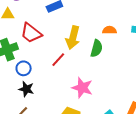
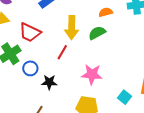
green semicircle: (96, 48) -> (97, 33), turned -120
black star: (26, 89) -> (49, 82), moved

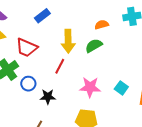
cyan square: (124, 97) -> (121, 88), moved

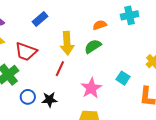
blue circle: (28, 84) -> (28, 97), moved
pink star: (90, 87) -> (91, 88), turned -30
cyan square: (121, 88) -> (123, 78), moved

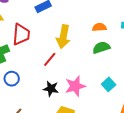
green semicircle: (93, 46) -> (101, 48), moved
red trapezoid: (26, 52) -> (21, 34), turned -120
black star: (49, 100) -> (51, 89), moved

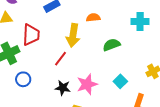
orange semicircle: (99, 27) -> (93, 18), moved

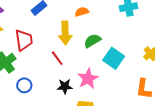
green semicircle: (112, 45) -> (92, 41), moved
red line: (61, 59) -> (57, 58), turned -63
cyan square: (120, 81) -> (114, 58), moved, size x1.5

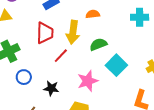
red trapezoid: (24, 40) -> (45, 33), moved
red line: (57, 58) -> (61, 56), turned 70
black star: (65, 86) -> (51, 88), moved

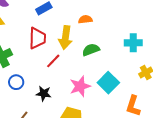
cyan cross: (140, 17) -> (133, 43), moved
cyan square: (116, 65) -> (108, 83), moved

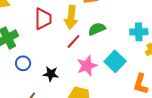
cyan cross: (133, 43) -> (139, 32), moved
red line: (53, 61) -> (74, 41), moved

